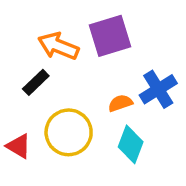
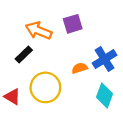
purple square: (110, 36) -> (73, 24), size x0.7
cyan diamond: (131, 144) -> (105, 95), moved

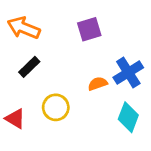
orange arrow: (39, 31) -> (24, 28), moved
yellow circle: (45, 87) -> (56, 107), size x0.7

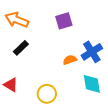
yellow circle: (56, 107) -> (47, 94), moved
cyan diamond: (128, 117) -> (92, 84), turned -30

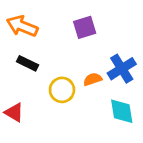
black rectangle: (21, 48) -> (27, 63), turned 70
yellow circle: (47, 94) -> (62, 90), moved

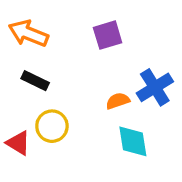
yellow circle: (62, 90) -> (52, 126), moved
cyan diamond: (122, 111) -> (133, 141), moved

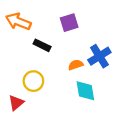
black rectangle: (35, 81) -> (42, 45), moved
red triangle: (18, 143) -> (16, 103), moved, turned 49

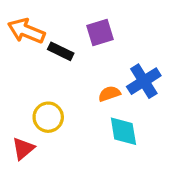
black rectangle: (42, 45) -> (61, 51), moved

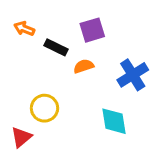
orange arrow: (26, 31) -> (24, 29), size x0.6
orange semicircle: (109, 94) -> (84, 66), moved

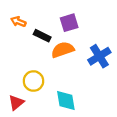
orange semicircle: (84, 66) -> (63, 50), size x1.5
cyan diamond: (114, 121) -> (66, 100), moved

